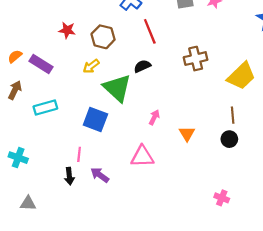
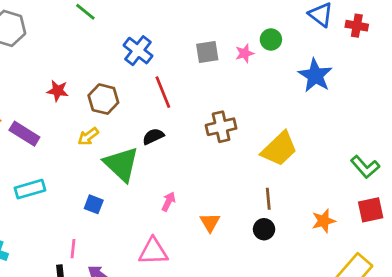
blue square: (95, 119) -> (94, 204), size x0.6

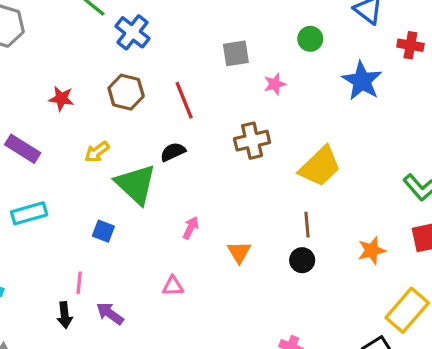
red cross: (357, 26) -> (410, 45), moved
blue cross: (138, 51) -> (132, 32), moved
pink star: (245, 53) -> (275, 84), moved
brown hexagon: (103, 99) -> (126, 92), moved
pink triangle: (153, 251) -> (173, 286), size x0.6

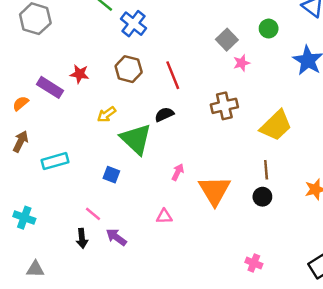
gray square: (236, 53) -> (227, 40), moved, turned -35
purple rectangle: (23, 149) -> (50, 87), moved
orange triangle: (239, 252) -> (215, 191), size x1.8
pink line: (79, 283) -> (93, 214), turned -56

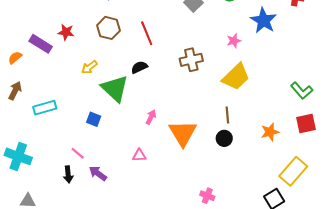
pink star: (242, 63) -> (234, 41), moved
cyan cross: (24, 218) -> (18, 156), size x1.4
pink cross: (254, 263) -> (207, 196), moved

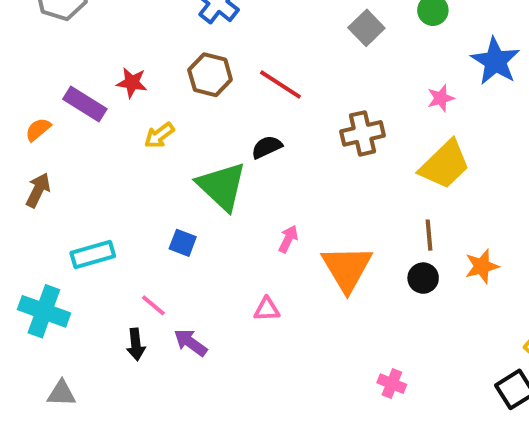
red line: (147, 33) -> (280, 85), turned -35
yellow arrow: (89, 67) -> (159, 135), moved
cyan rectangle: (45, 108) -> (93, 255), moved
orange star: (270, 132) -> (482, 266), moved

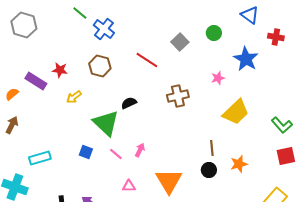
red line: (280, 85) -> (147, 60), moved
yellow trapezoid: (445, 165) -> (236, 112), moved
orange triangle: (347, 268) -> (169, 181), moved
pink line: (153, 305) -> (116, 154), moved

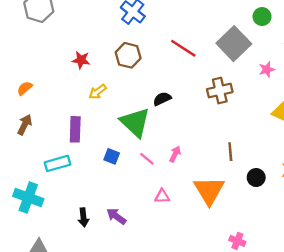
gray square: (180, 42) -> (234, 44), moved, size x1.6
purple rectangle: (36, 81) -> (75, 129), moved, turned 60
brown line: (212, 148) -> (230, 152), moved

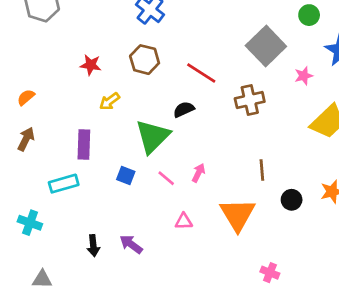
green circle: (262, 17) -> (309, 15), moved
red line: (183, 48) -> (201, 73), moved
green triangle: (135, 122) -> (153, 136), turned 32
cyan cross: (28, 197) -> (30, 223), size x0.7

